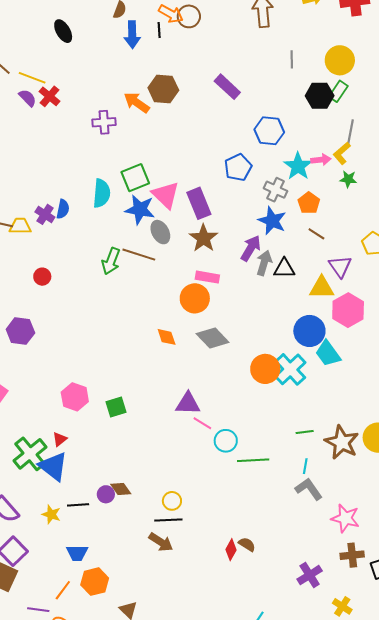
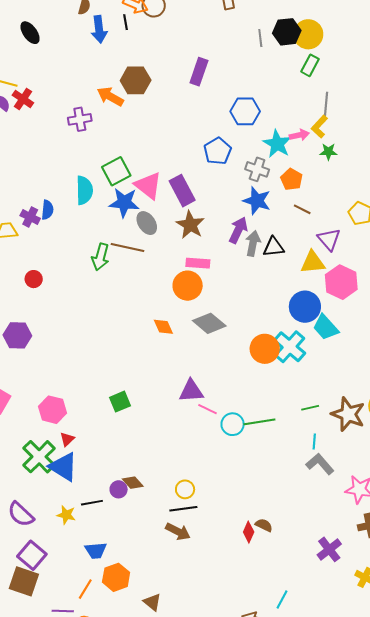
purple rectangle: (227, 87) -> (199, 72), turned 72
black hexagon: (320, 96) -> (287, 32), moved
pink hexagon: (75, 397) -> (52, 410), moved
green line: (253, 460) -> (259, 422), moved

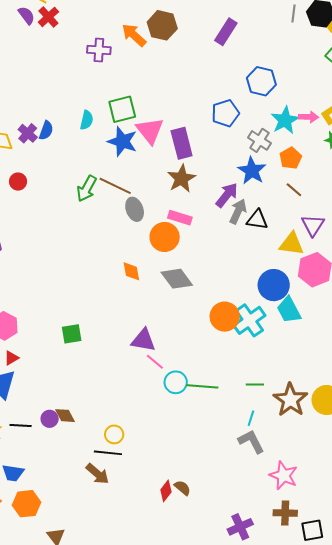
cyan semicircle: (84, 190) -> (87, 120), size x0.7
gray ellipse: (147, 223) -> (135, 209), moved
red circle: (34, 279) -> (18, 182), moved

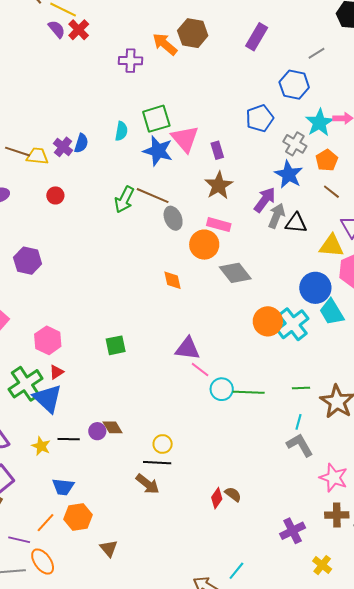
gray line: (293, 14) -> (317, 53), moved, turned 54
purple rectangle: (182, 143) -> (217, 150), size x0.6
gray diamond: (177, 279) -> (235, 273), moved

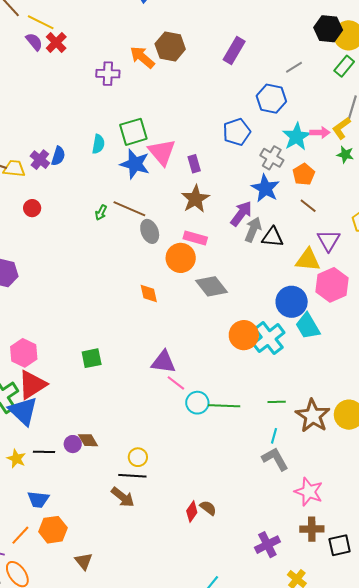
green arrow: (124, 200) -> (101, 213), size x0.6
red triangle: (57, 372) -> (32, 385), size x2.0

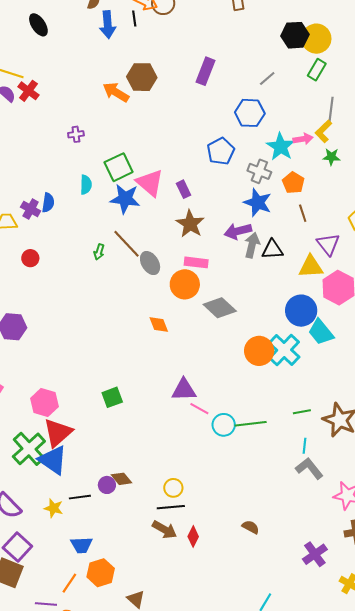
purple cross: (108, 74) -> (76, 134), moved, size x0.7
brown line: (308, 206) -> (303, 213), turned 42
brown line: (129, 209) -> (126, 244), turned 32
purple arrow: (241, 214) -> (238, 231), turned -132
red diamond: (192, 512) -> (193, 537), moved

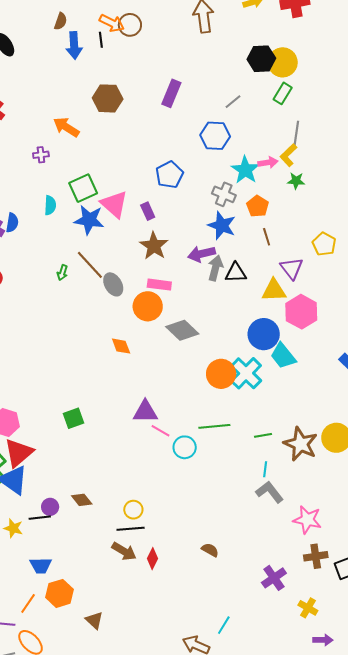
orange arrow: (116, 92) -> (66, 127), moved
blue pentagon: (221, 151) -> (169, 175), moved
green line: (251, 424) -> (214, 426), moved
purple circle: (107, 485) -> (50, 507), moved

